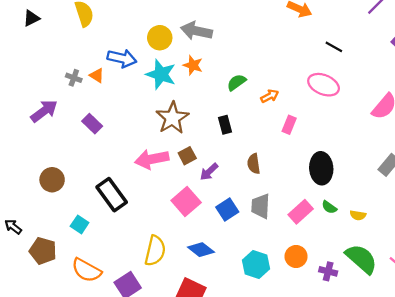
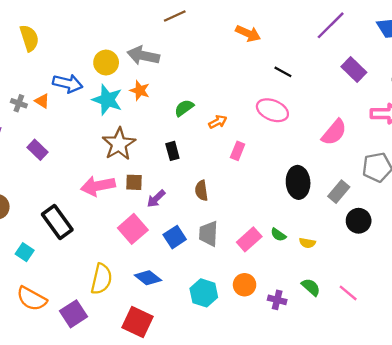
brown square: (187, 156) -> (134, 182), turned 30
black ellipse: (321, 168) -> (298, 182), moved
green semicircle: (361, 259) -> (311, 287), size x0.6

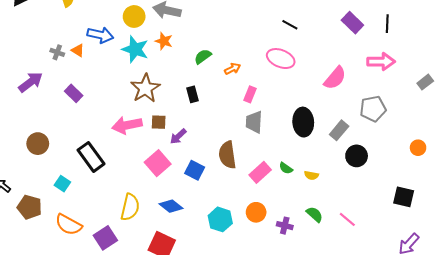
brown semicircle: (201, 190) -> (227, 155), moved, size x1.5
gray trapezoid: (208, 234) -> (254, 122), moved
blue square: (175, 237) -> (195, 170), turned -30

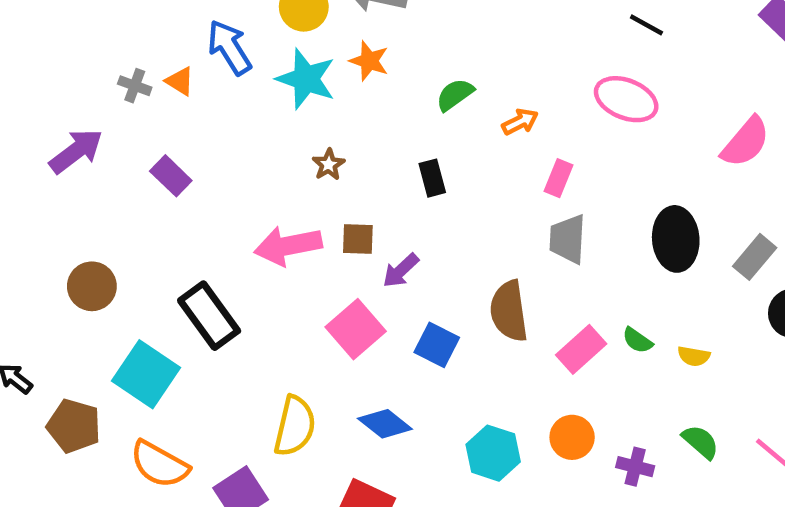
blue arrow: (100, 35) -> (229, 47), turned -135
brown star: (145, 88) -> (329, 165), size x0.5
cyan square: (62, 184) -> (146, 374), size x1.8

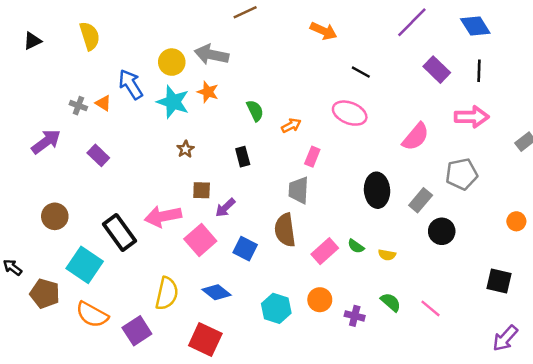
green semicircle: (455, 95) -> (255, 111), turned 100
gray trapezoid: (568, 239) -> (299, 190), moved
pink arrow: (288, 246) -> (163, 216), moved

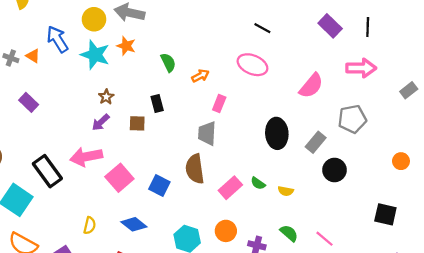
brown square: (202, 190) -> (137, 123), moved
purple arrow: (225, 208) -> (101, 122), moved
yellow semicircle: (167, 293) -> (90, 225), size x0.6

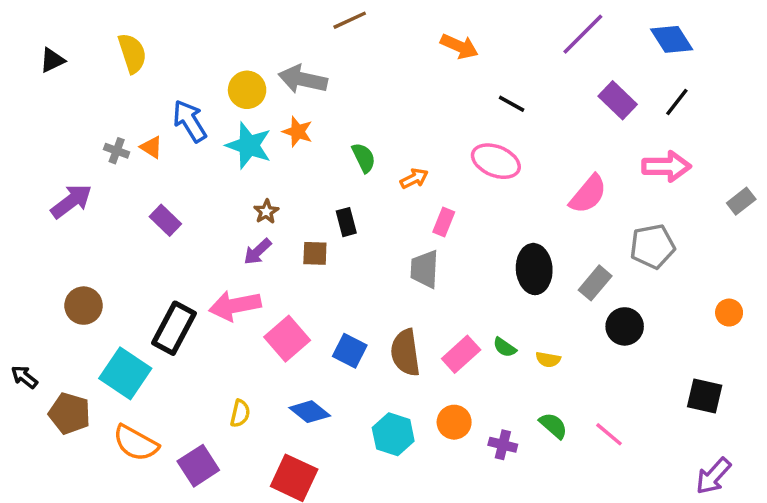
black line: (368, 27) -> (677, 102), turned 36
purple rectangle: (29, 102) -> (165, 220), moved
brown semicircle: (195, 169) -> (405, 353), moved
black rectangle: (47, 171) -> (174, 328), turned 64

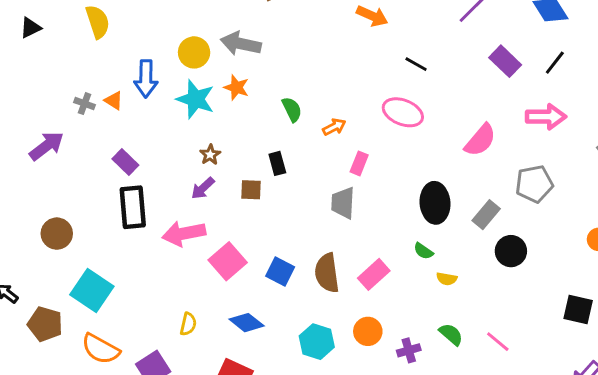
blue arrow: (190, 121) -> (146, 79), turned -147
black rectangle: (174, 328) -> (133, 207), moved, turned -33
green semicircle: (505, 347) -> (423, 251), moved
purple cross: (503, 445) -> (409, 350), turned -30

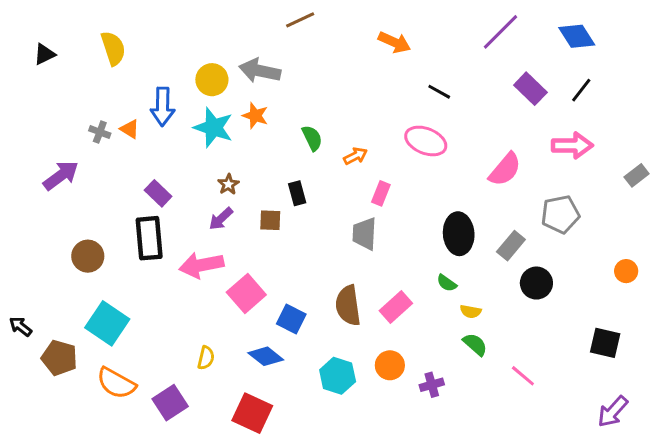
purple rectangle: (125, 162) -> (158, 193), moved
brown circle: (57, 234) -> (88, 256), moved
blue square: (280, 272) -> (291, 319), moved
green semicircle: (451, 334) -> (475, 344), moved

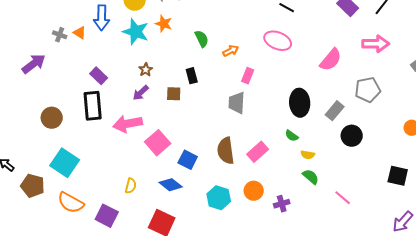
purple square: (170, 403) -> (107, 216), turned -30

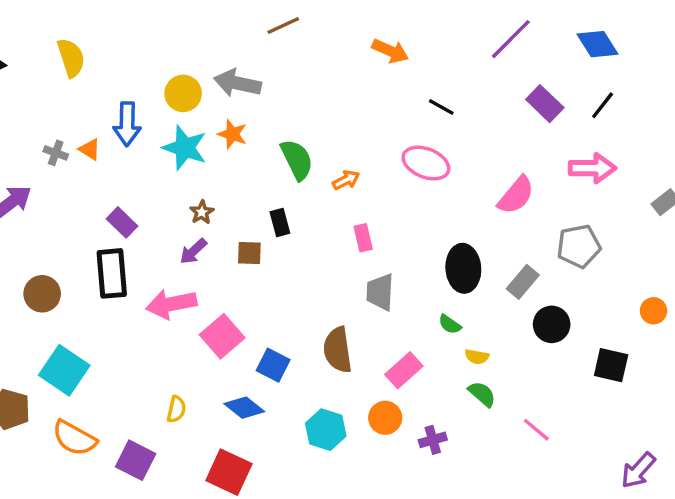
green semicircle: (202, 39) -> (297, 160), size x1.4
pink rectangle: (248, 76) -> (363, 238), moved, turned -35
gray trapezoid: (237, 103) -> (380, 292), moved
pink rectangle: (258, 152) -> (404, 370), moved
black square: (398, 176) -> (611, 365), moved

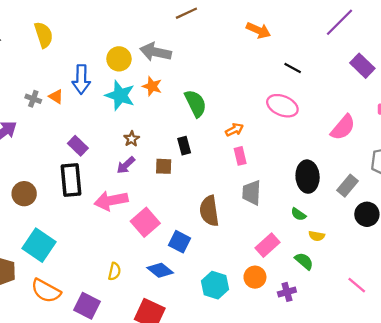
orange arrow: (346, 180) -> (234, 130), moved
brown semicircle: (338, 350) -> (209, 211), moved
green semicircle: (482, 394) -> (304, 261), moved

